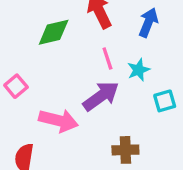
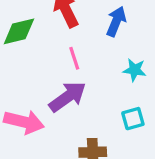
cyan star: (139, 70) -> (135, 70), moved, turned 30
cyan square: (165, 101) -> (133, 119), moved

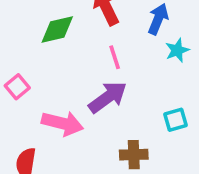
cyan star: (135, 70) -> (177, 50), moved, turned -30

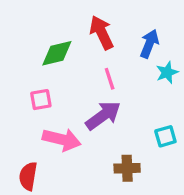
pink square: (17, 87) -> (41, 100), moved, turned 30

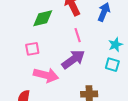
cyan star: (167, 72) -> (115, 45), moved
cyan square: (165, 136) -> (112, 65), moved, turned 32

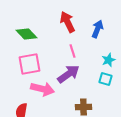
green diamond: (43, 18) -> (26, 34), moved, turned 60
pink square: (32, 49) -> (29, 64), size x1.6

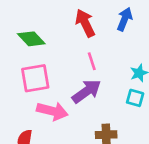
blue arrow: (97, 29) -> (125, 19), moved

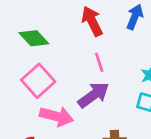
pink square: (35, 78) -> (38, 81), turned -32

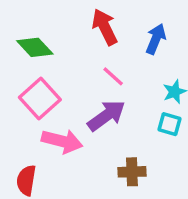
blue arrow: (135, 17) -> (156, 39), moved
pink line: (99, 62) -> (113, 76), turned -30

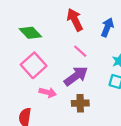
pink arrow: (62, 141) -> (48, 92), size x0.7
brown cross: (132, 172) -> (80, 103), moved

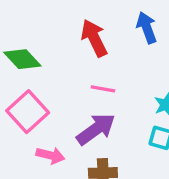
blue arrow: (107, 27) -> (147, 28), moved, turned -42
pink line: (80, 51) -> (103, 89), turned -32

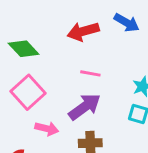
blue arrow: (147, 28) -> (127, 23), turned 140
red arrow: (94, 38) -> (83, 31), turned -80

